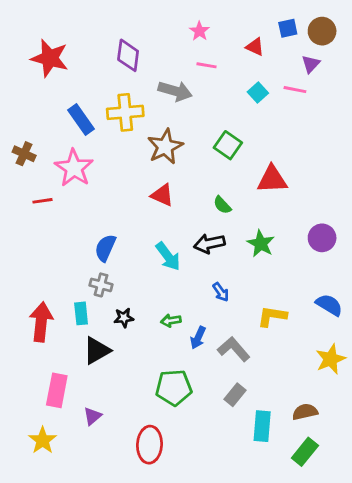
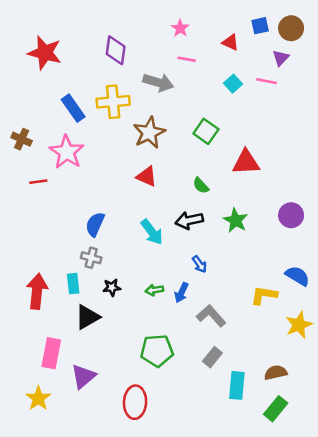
yellow L-shape: (272, 316) -> (264, 295), moved
blue arrow: (198, 338) -> (181, 293), moved
purple triangle: (92, 416) -> (83, 376), size x1.5

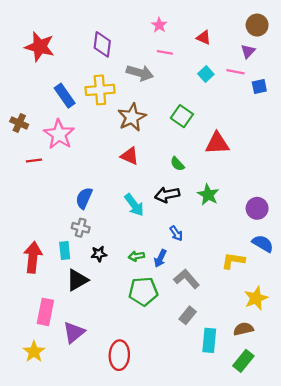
blue square: (260, 26) -> (259, 87), moved
purple circle: (291, 215) -> (257, 208), moved
yellow star: (299, 325) -> (256, 298), moved
green pentagon: (157, 351) -> (143, 291), moved

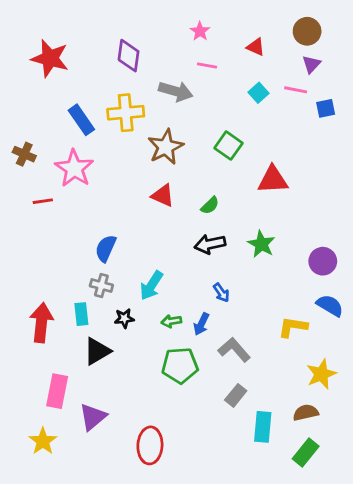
brown circle: (257, 25) -> (307, 31), moved
green semicircle: (177, 164) -> (210, 206), moved, turned -91
cyan arrow: (134, 205) -> (151, 285), moved, turned 70

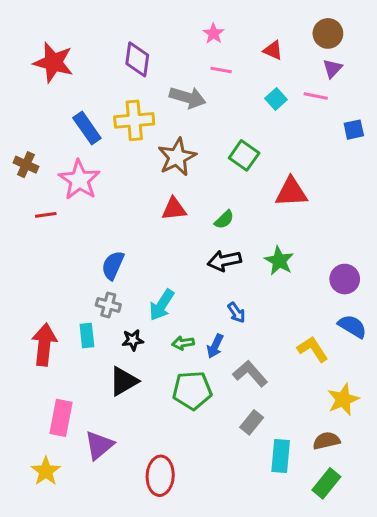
blue square: (326, 108) -> (354, 130), moved
red triangle: (163, 196) -> (174, 209), turned -30
yellow L-shape: (293, 327) -> (313, 349), turned 48
black triangle: (97, 351) -> (124, 381), moved

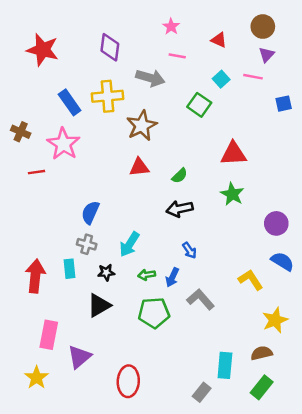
green square: (244, 155) -> (199, 105), moved
green star: (279, 261) -> (232, 194), moved
gray rectangle: (252, 422) -> (202, 392), moved

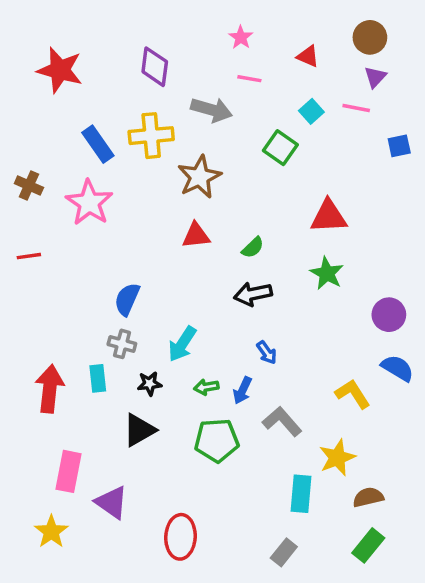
red line: (37, 172) -> (29, 256), moved
yellow star: (275, 320) -> (337, 458), moved
purple triangle: (79, 357) -> (112, 502), turned -45
cyan rectangle: (225, 365) -> (301, 494), moved

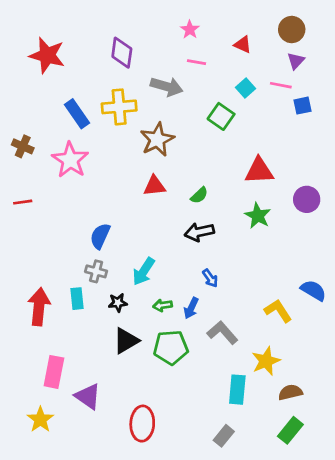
blue square: (399, 146) -> (303, 106), moved
purple circle: (389, 315) -> (307, 199), moved
black triangle: (139, 430) -> (126, 341), moved

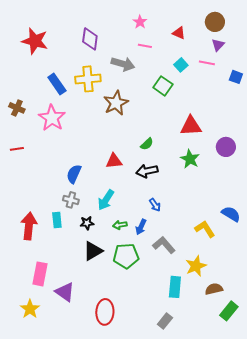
blue square: (303, 106) -> (236, 77), moved, turned 32
red triangle: (154, 186) -> (114, 161), moved
green rectangle: (290, 430) -> (229, 311), moved

